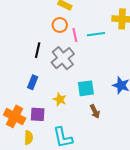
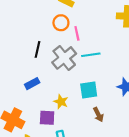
cyan line: (96, 34) -> (91, 55), moved
blue rectangle: (33, 82) -> (32, 84), turned 40
purple square: (38, 114) -> (47, 118), moved

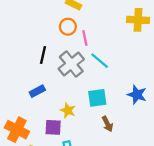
cyan line: (91, 55) -> (100, 61), turned 48

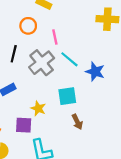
orange circle: (68, 27) -> (28, 26), moved
blue star: (137, 95) -> (95, 72), moved

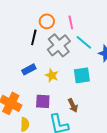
orange circle: (28, 26) -> (47, 21), moved
yellow star: (38, 108) -> (52, 75), moved
brown arrow: (77, 122) -> (73, 105), moved

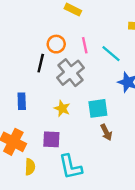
cyan line: (84, 42) -> (111, 54), moved
blue rectangle: (29, 69) -> (22, 101), moved, turned -64
brown arrow: (73, 105) -> (106, 132), moved

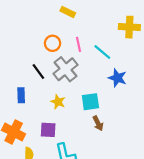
black line: (41, 63) -> (38, 71), moved, turned -49

